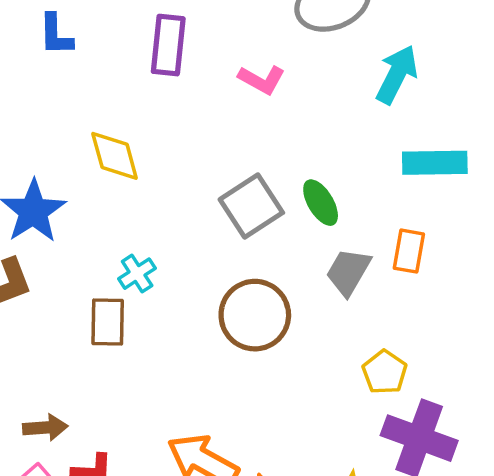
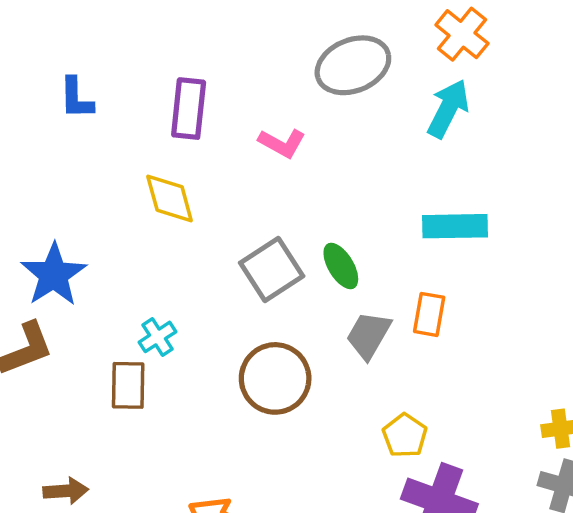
cyan arrow: (397, 74) -> (448, 109), moved
yellow diamond: (115, 156) -> (170, 199), moved

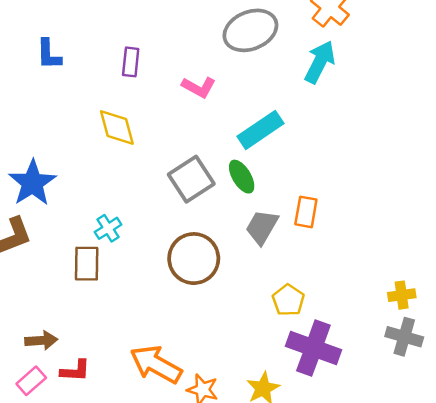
purple rectangle: (189, 109) -> (131, 62), size x0.7
cyan rectangle: (455, 226) -> (261, 130), moved, turned -33

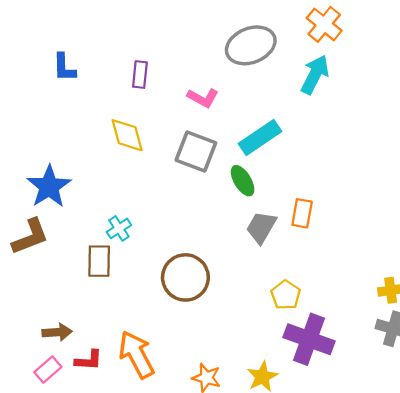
gray square: (191, 179) -> (196, 152), moved, turned -36
brown circle: (194, 259) -> (185, 277), moved
orange arrow: (156, 364) -> (136, 354), moved, turned 33

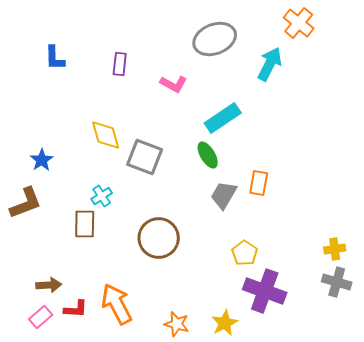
orange cross: (324, 24) -> (299, 23), moved
yellow diamond: (127, 135) -> (106, 135), moved
gray square: (196, 152) -> (145, 157), moved
blue star: (49, 186) -> (42, 160), size x0.6

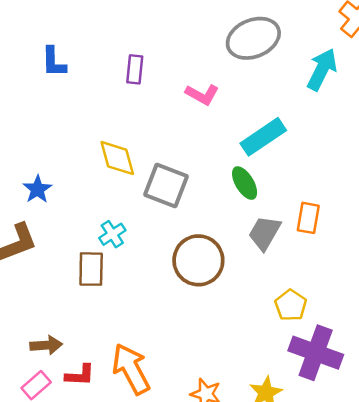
brown circle: (159, 238) -> (198, 260), moved

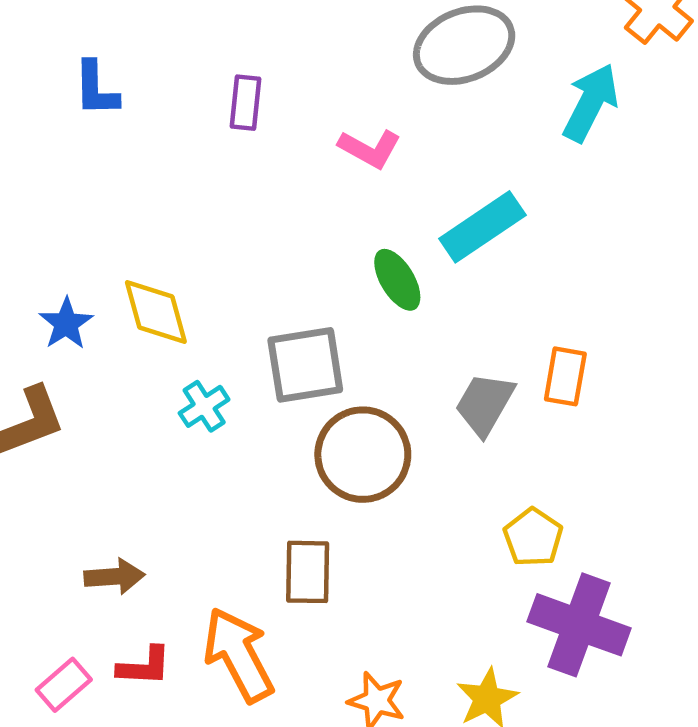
yellow diamond: (117, 158) -> (156, 312), moved
green ellipse: (245, 183) -> (397, 280), moved
gray square: (166, 186) -> (305, 365), moved, turned -30
brown rectangle: (91, 269) -> (308, 572), moved
brown arrow: (46, 345) -> (114, 577), moved

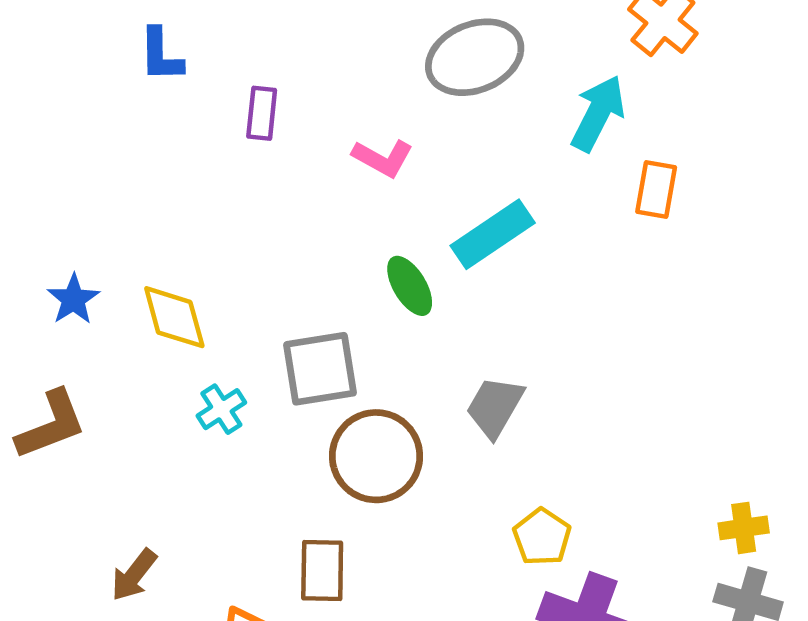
blue L-shape: (96, 89) -> (161, 55), moved
blue star: (66, 323) -> (73, 299), moved
orange rectangle: (565, 376) -> (656, 189), moved
brown arrow: (114, 577) -> (134, 575), turned 132

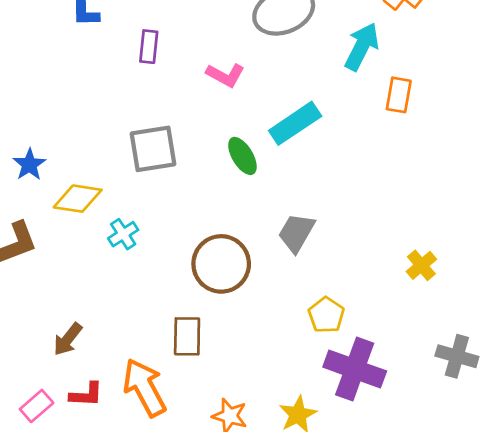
yellow diamond: (174, 317) -> (78, 199), moved, turned -66
gray square: (320, 369) -> (153, 149), moved
yellow cross: (744, 528) -> (421, 265), moved, turned -32

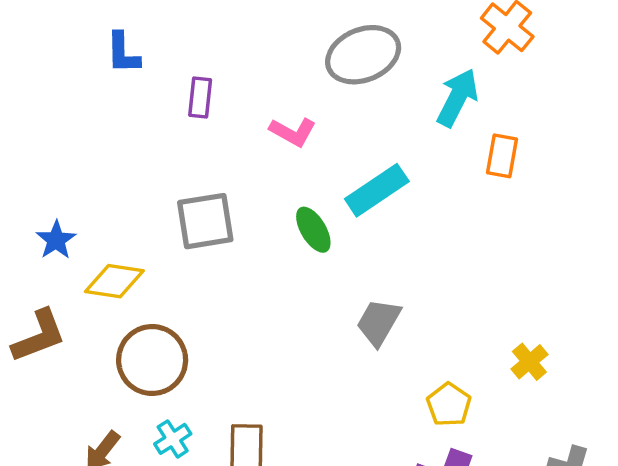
cyan cross: (123, 234) -> (173, 439), moved
brown circle: (221, 264) -> (152, 360), moved
yellow pentagon: (326, 315) -> (449, 405), moved

